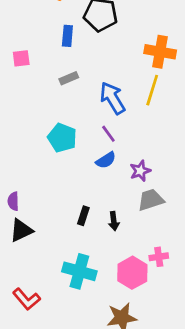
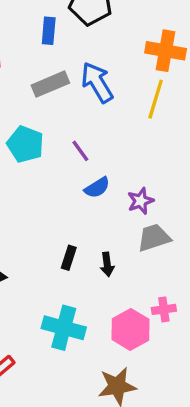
gray rectangle: (69, 78) -> (50, 84), size x1.5
blue arrow: (112, 98) -> (97, 82), moved
purple line: (108, 134) -> (80, 151), moved
cyan pentagon: (62, 138) -> (25, 144), moved

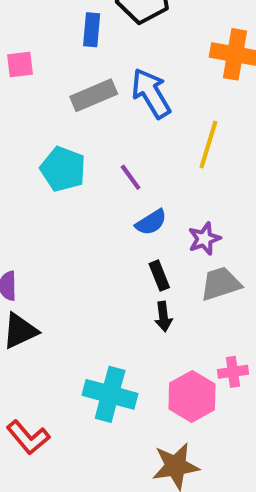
yellow line: (156, 99) -> (208, 144), moved
black rectangle: (69, 258) -> (159, 276), moved, turned -40

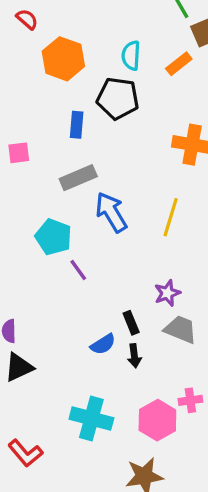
blue arrow: (151, 93) -> (111, 212), moved
purple line: (131, 177) -> (78, 270), moved
blue semicircle: (151, 222) -> (103, 344), moved
gray trapezoid: (221, 284) -> (181, 329), turned 40

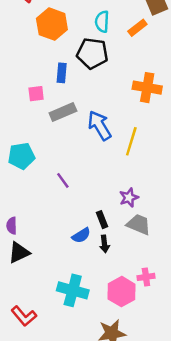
pink square: (19, 153) -> (36, 94), moved
blue arrow: (111, 212) -> (100, 125), moved
cyan pentagon: (53, 237) -> (21, 156), moved, turned -30

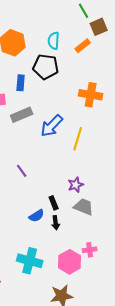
blue arrow: (100, 125) -> (52, 126), turned -105

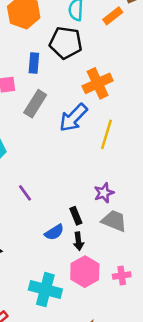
orange cross: (91, 95) -> (98, 83), moved, turned -35
gray rectangle: (22, 115) -> (35, 104), turned -35
purple line: (22, 171) -> (25, 193), moved
pink hexagon: (70, 262) -> (85, 272), moved

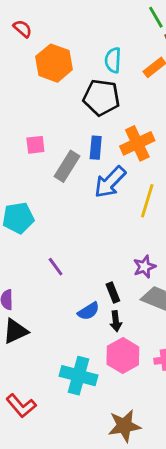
blue rectangle: (34, 63) -> (96, 148), moved

